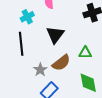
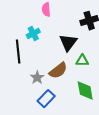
cyan cross: (27, 17) -> (33, 34), moved
black triangle: (55, 35) -> (68, 43), moved

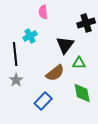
gray star: (37, 78) -> (16, 80), moved

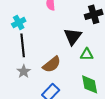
cyan cross: (30, 36) -> (19, 22), moved
brown semicircle: (55, 73) -> (52, 64), moved

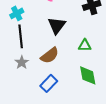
black triangle: (73, 36) -> (57, 25), moved

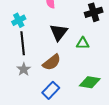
green triangle: (85, 45) -> (83, 43), moved
green diamond: (88, 75) -> (90, 82), turned -70

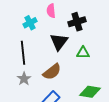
black cross: (94, 12) -> (77, 22), moved
cyan cross: (19, 20) -> (30, 23), moved

